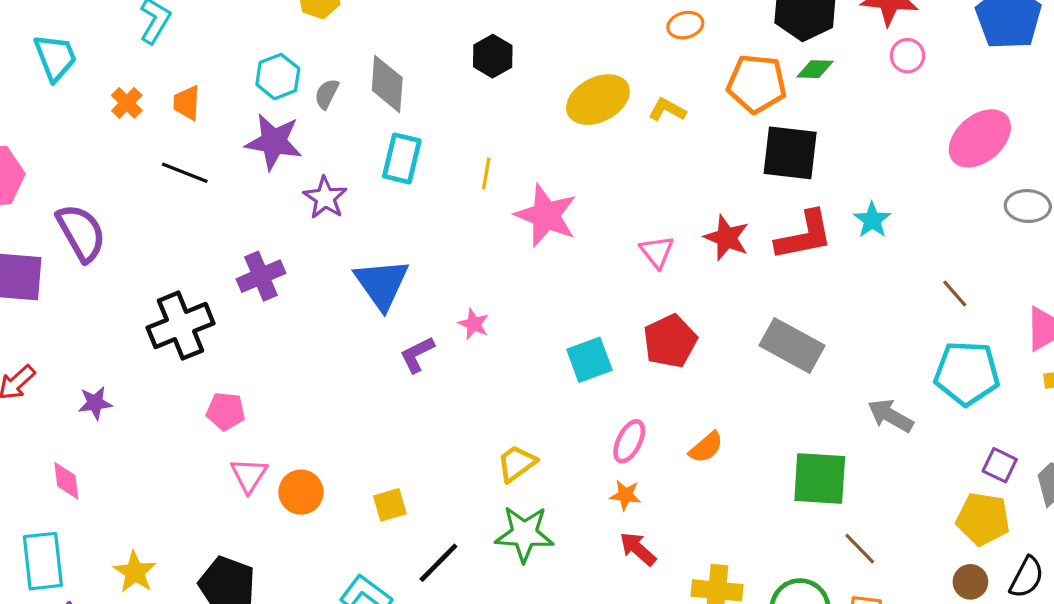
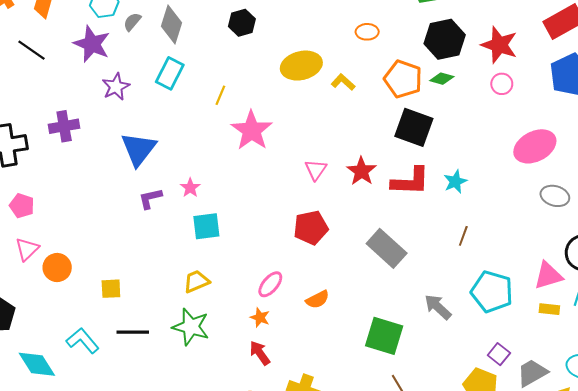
brown line: (955, 293) -> (463, 236), moved, turned 48
cyan square: (589, 360) -> (206, 226), moved
black line: (438, 563) -> (133, 332), turned 32

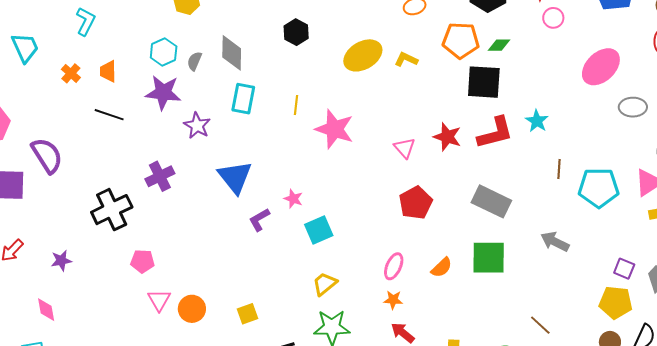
green diamond: (442, 79) -> (499, 45), moved
cyan pentagon: (492, 292) -> (599, 188), moved
green square: (384, 336) -> (489, 258), moved

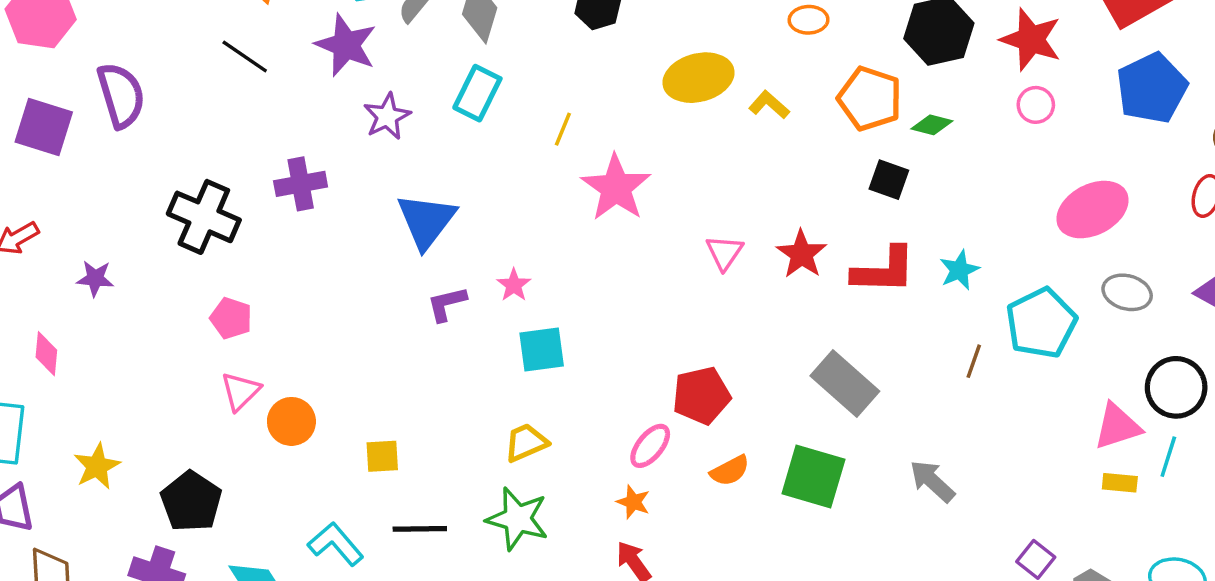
black square: (484, 82) -> (889, 180), size x0.6
cyan pentagon: (599, 188) -> (1041, 323), moved, turned 30
red pentagon: (416, 203) -> (701, 396), moved
black cross: (112, 210) -> (204, 217), turned 33

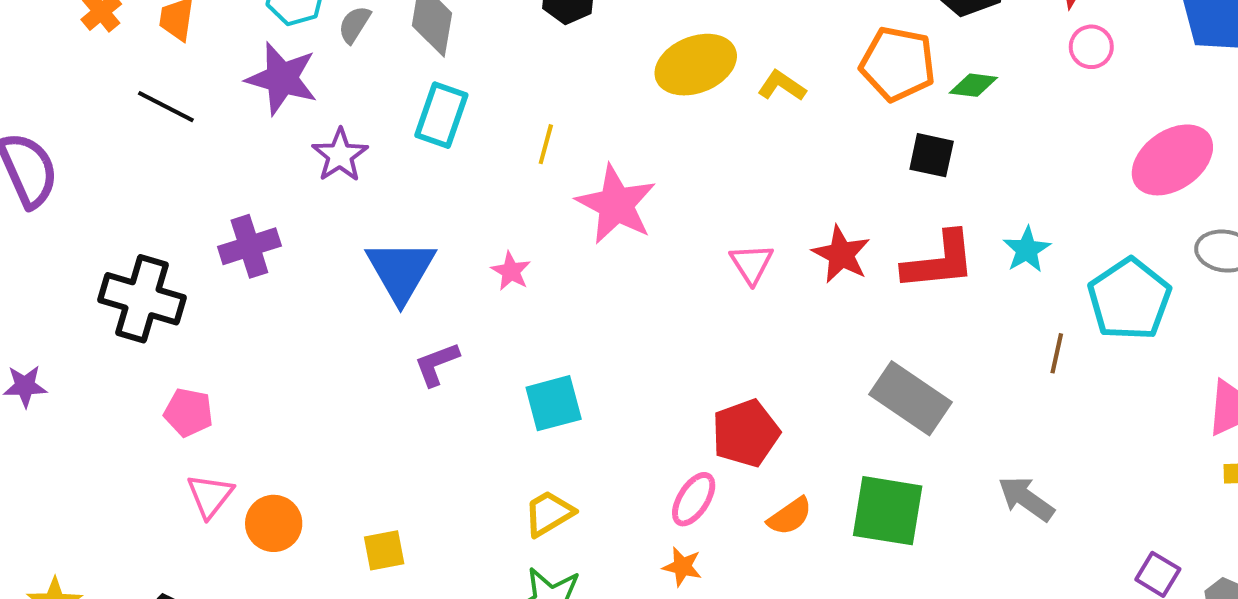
pink star: (514, 285) -> (511, 271), moved

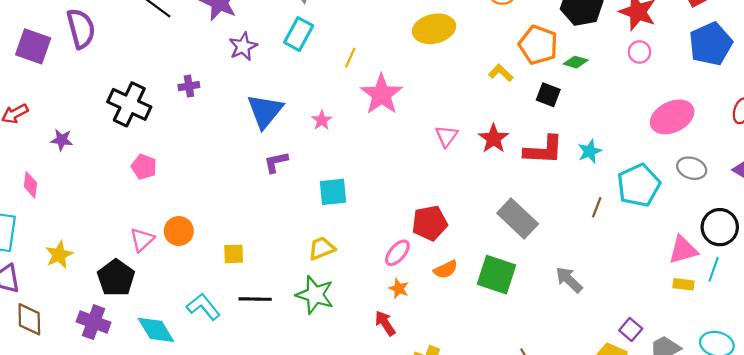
yellow L-shape: (782, 86) -> (501, 73), moved
purple cross: (249, 246) -> (189, 86), size x0.7
pink triangle: (210, 496) -> (142, 240), moved
orange star: (682, 567) -> (399, 289), moved

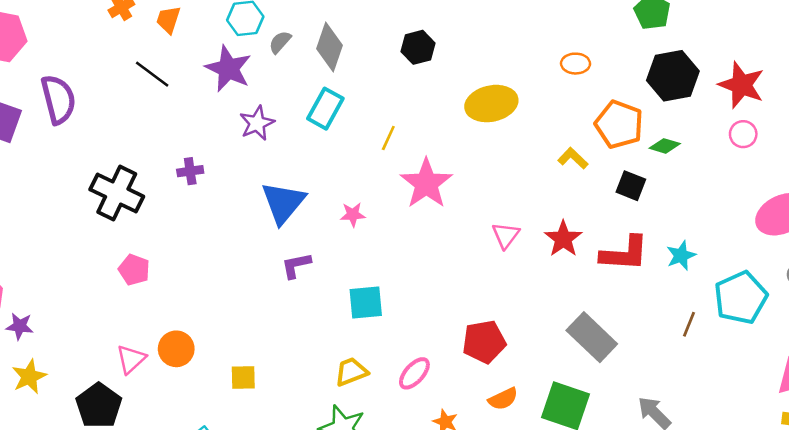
pink star: (322, 120) -> (353, 215), turned 30
purple star: (62, 140) -> (20, 326), moved
pink ellipse: (397, 253) -> (414, 373), moved

